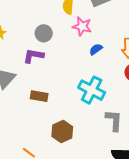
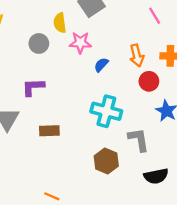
gray circle: (44, 33) -> (39, 43), moved
brown hexagon: (62, 132) -> (106, 161), moved

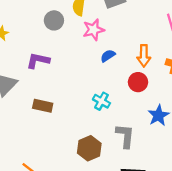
pink star: (80, 43) -> (93, 30), turned -30
red circle: (149, 81) -> (138, 82), moved
cyan cross: (106, 111) -> (101, 101), size x0.6

